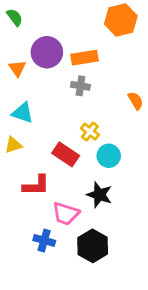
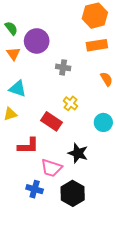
green semicircle: (15, 17) -> (11, 28), moved
orange rectangle: (85, 58) -> (97, 45), moved
cyan circle: (109, 156) -> (103, 122), moved

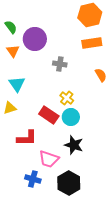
cyan triangle: (18, 89) -> (17, 84), turned 36
cyan circle: (103, 122) -> (71, 117), moved

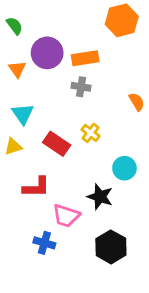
green semicircle: (11, 27) -> (15, 26), moved
orange rectangle: (92, 43) -> (85, 58), moved
red rectangle: (49, 115) -> (57, 144), moved
cyan circle: (71, 117) -> (124, 168), moved
black hexagon: (69, 183) -> (111, 247), moved

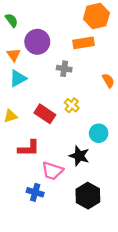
orange rectangle: (85, 58) -> (84, 43), moved
cyan triangle: (23, 114) -> (18, 78), moved, turned 36

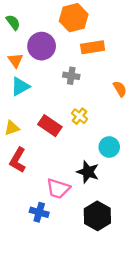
orange hexagon: (96, 16) -> (74, 18), moved
red L-shape: (29, 148) -> (18, 160), moved, turned 120

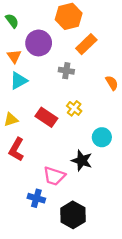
orange rectangle: (93, 47) -> (86, 44), turned -35
black hexagon: (97, 216) -> (73, 215), moved

